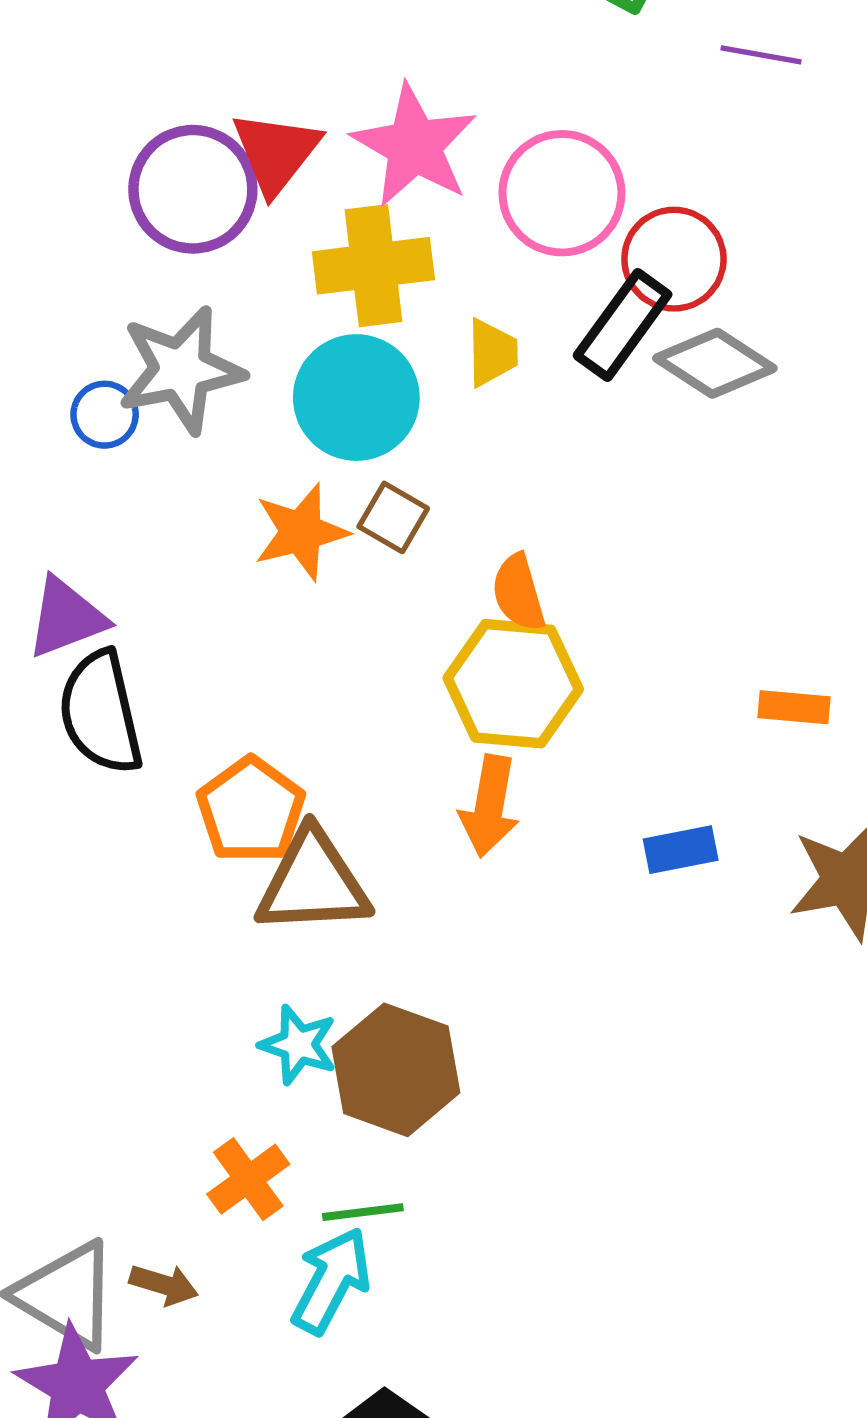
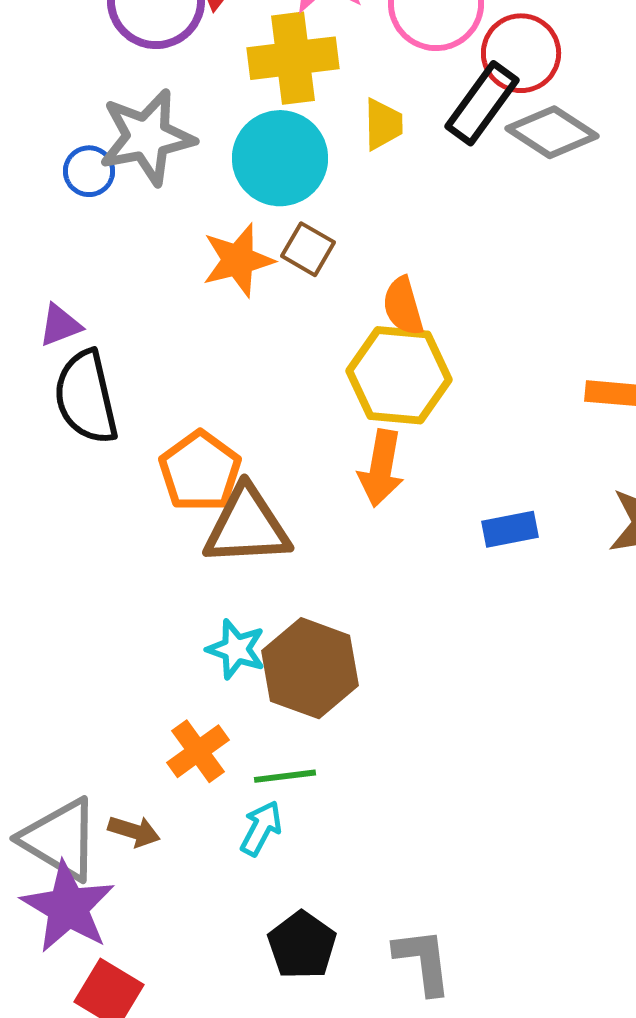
purple triangle: (66, 618) -> (60, 325), size x0.7
blue rectangle: (681, 850) -> (510, 529), moved
cyan arrow: (331, 1281) -> (261, 828), size x0.7

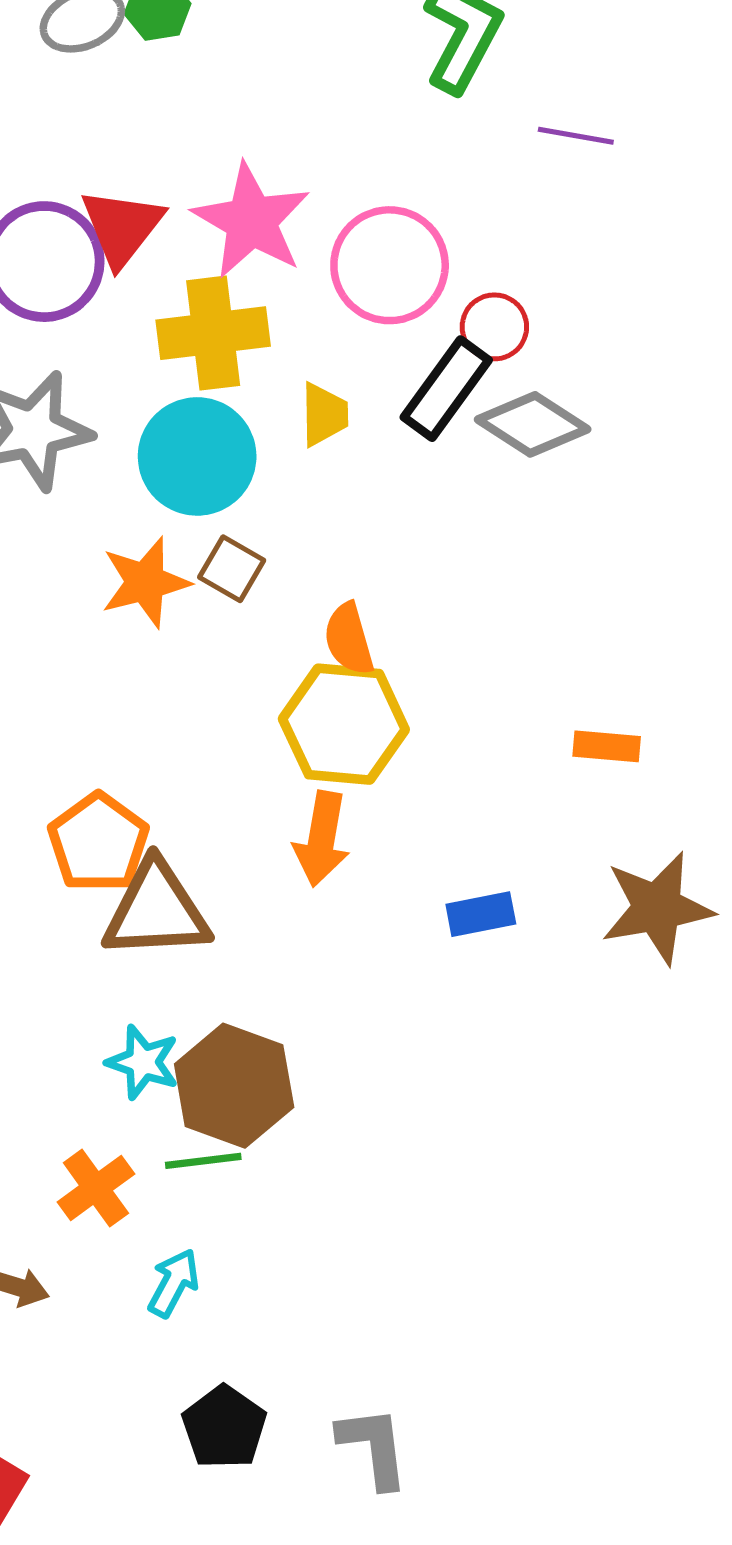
red circle: (521, 53) -> (494, 327), size x0.7
green line: (285, 776) -> (203, 1161), moved

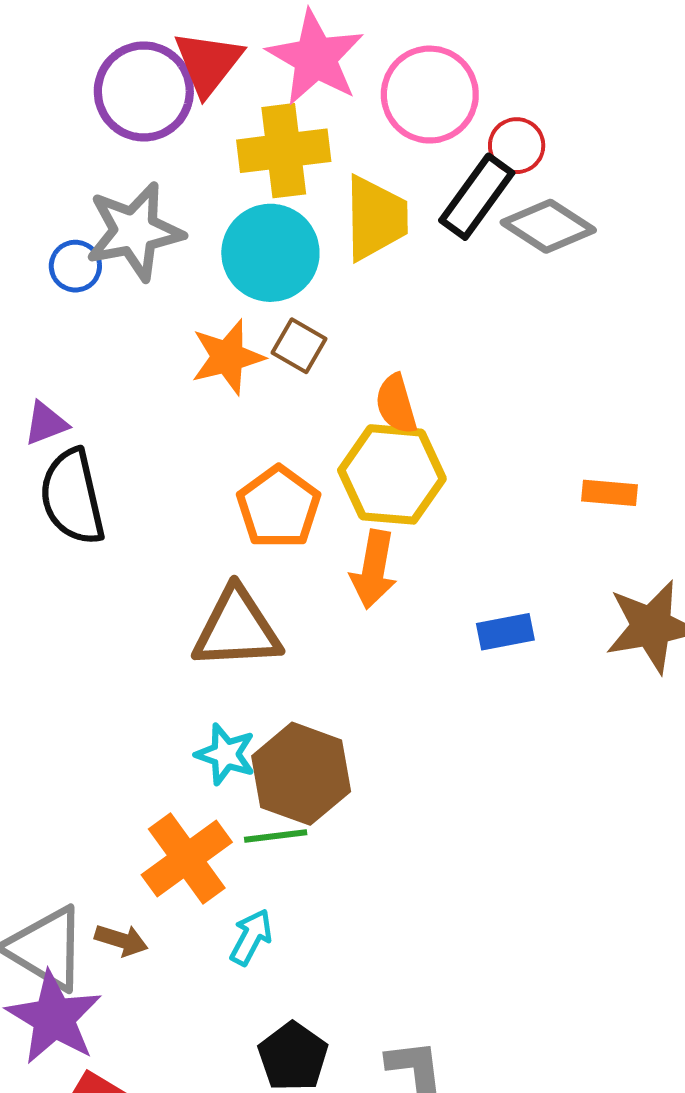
yellow trapezoid: (324, 415) -> (376, 218), size x1.6
orange pentagon: (98, 843) -> (279, 507), moved
orange cross: (96, 1188) -> (187, 858), size x1.4

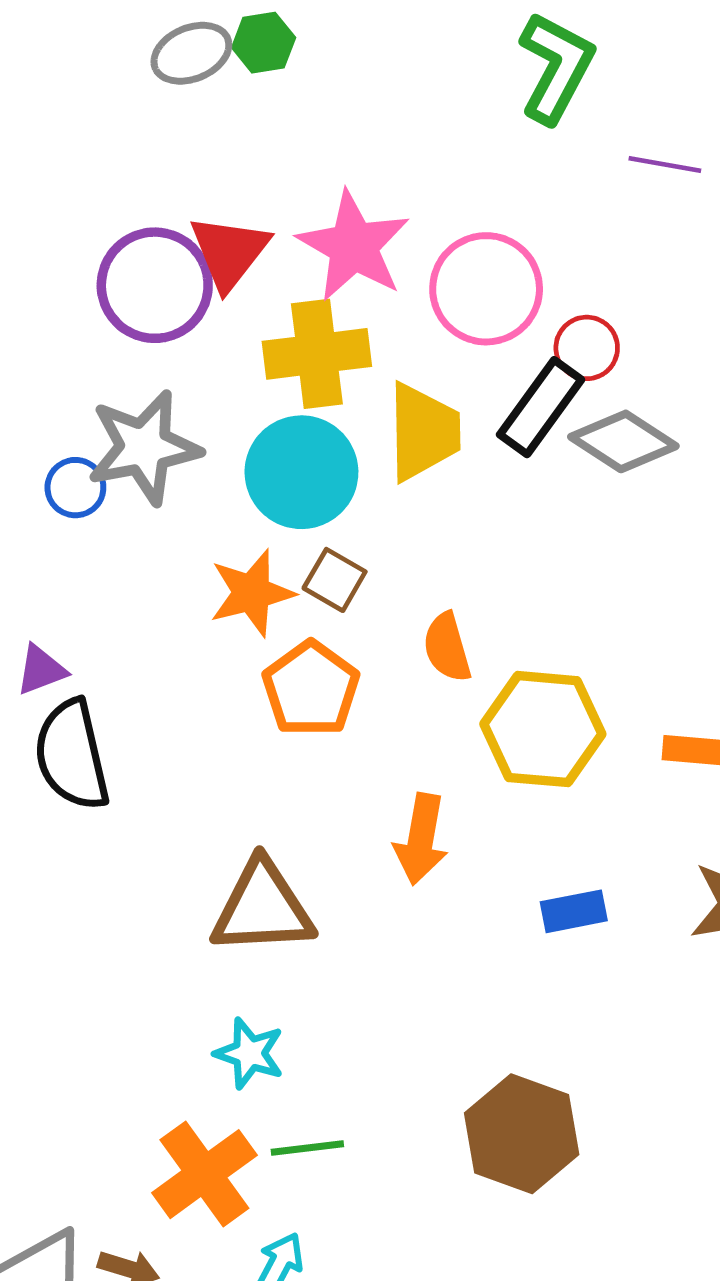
yellow hexagon: (392, 474) -> (543, 729), moved
orange pentagon: (279, 507) -> (311, 689), moved
brown hexagon: (301, 774) -> (522, 1134), moved

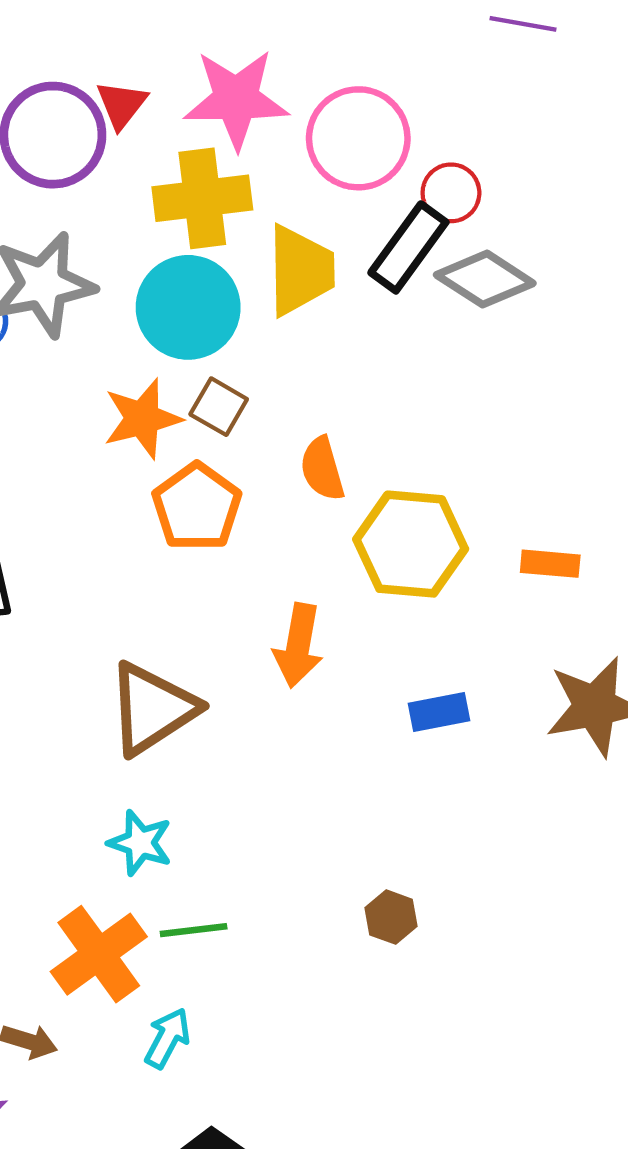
pink star: (354, 246) -> (236, 99), turned -30
red triangle: (229, 252) -> (122, 105), size x0.7
brown triangle: (262, 908) -> (152, 709), turned -30
brown hexagon: (522, 1134) -> (391, 917), size x0.5

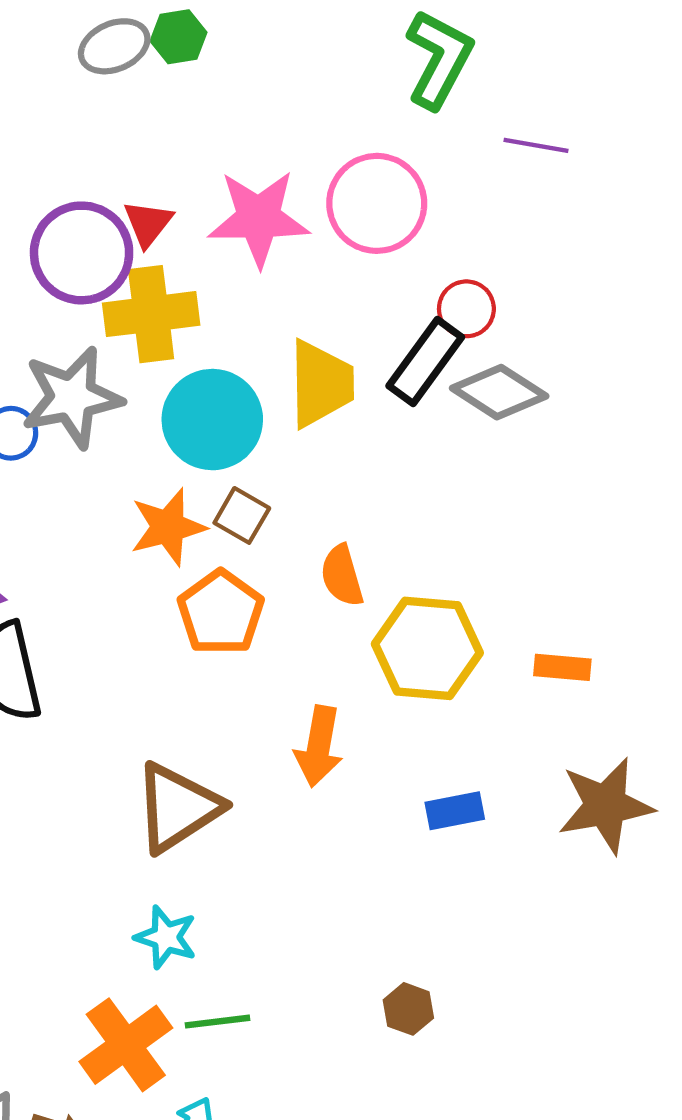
pink circle: (358, 138) -> (377, 203), moved
yellow cross: (202, 198) -> (151, 314), moved

